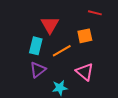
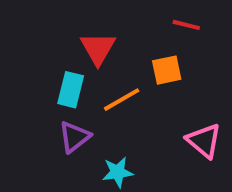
pink triangle: (85, 72) -> (204, 141), moved

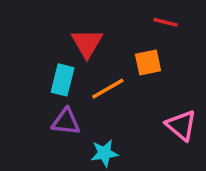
purple triangle: (74, 137) -> (66, 122), turned 44

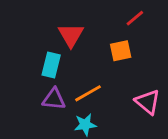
red line: (166, 22) -> (135, 18), turned -54
orange line: (108, 89) -> (88, 93), moved

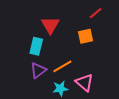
purple triangle: (54, 99) -> (38, 70), turned -42
pink triangle: (148, 102) -> (84, 82), moved

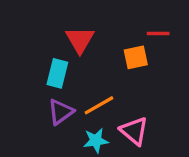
red line: (96, 13) -> (158, 33), moved, turned 40

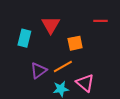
orange square: (136, 57) -> (75, 43), moved
cyan rectangle: (57, 73) -> (24, 38), moved

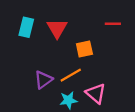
cyan rectangle: (24, 38) -> (26, 27), moved

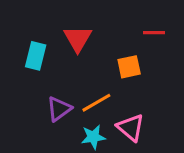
cyan rectangle: (26, 27) -> (36, 56), moved
orange square: (84, 49) -> (129, 67), moved

